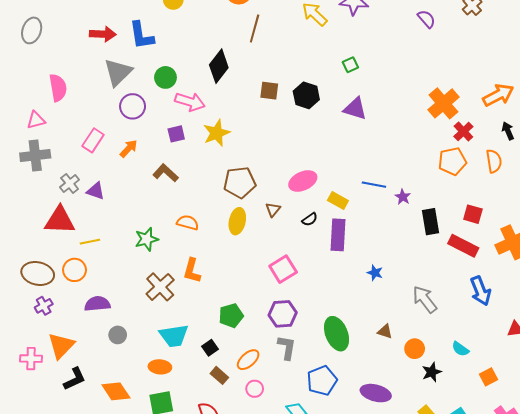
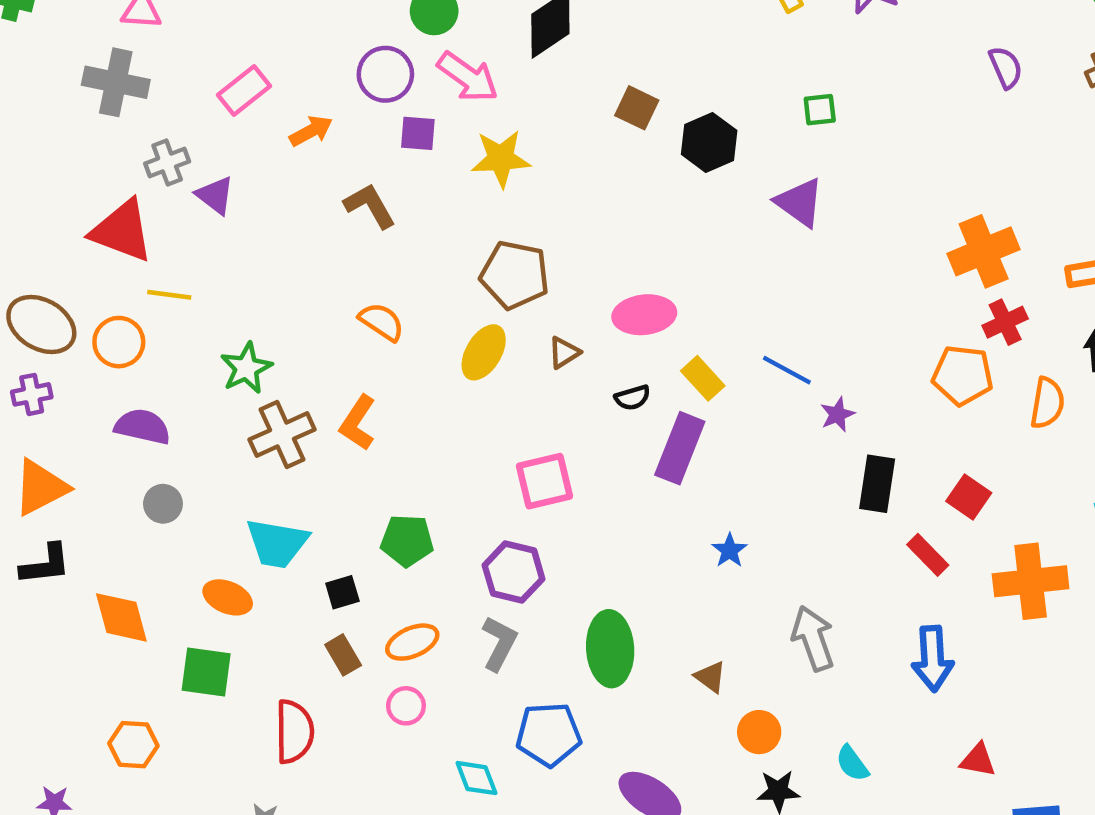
purple circle: (133, 106) -> (385, 74), moved
green star: (147, 239) -> (246, 368), moved, turned -30
red rectangle: (463, 246) -> (928, 555), size x0.7

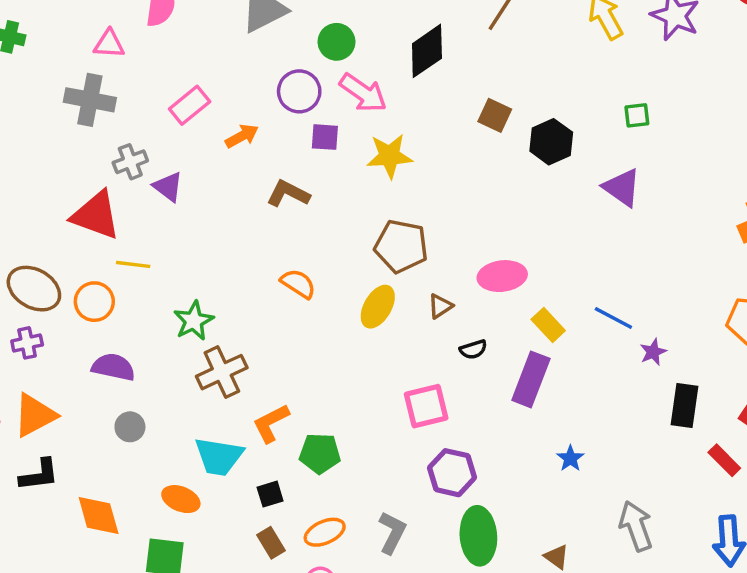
brown L-shape: (370, 206) -> (288, 194), turned -33
black semicircle: (632, 398) -> (473, 349), moved
orange L-shape: (358, 423) -> (271, 423), moved, turned 30
purple hexagon: (514, 572) -> (452, 473), moved

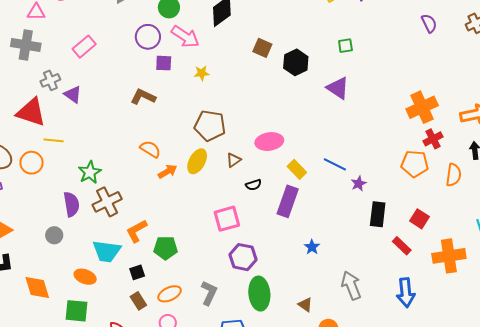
orange arrow: (242, 136) -> (168, 172), moved
yellow star: (389, 156) -> (202, 73), size x0.6
purple semicircle: (113, 367) -> (71, 204), moved, turned 70

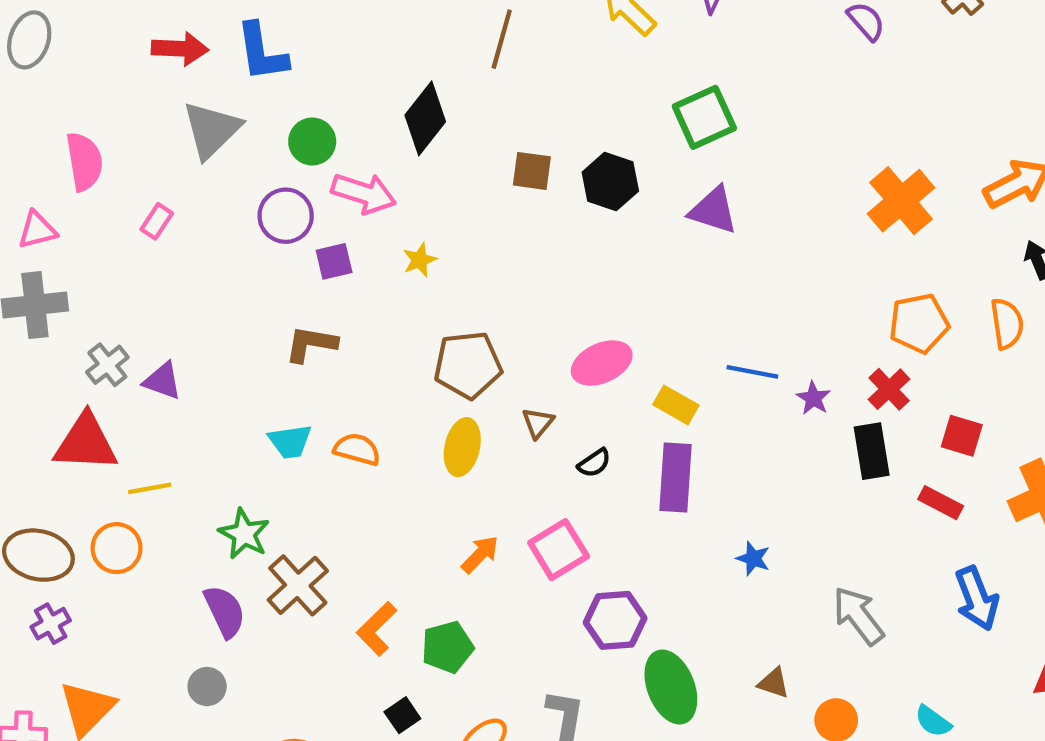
green square: (345, 46) -> (704, 117), size x1.8
pink rectangle: (84, 47) -> (157, 221), moved, size x0.7
red cross: (433, 139) -> (889, 389), moved
orange arrow: (168, 172) -> (480, 554), moved
cyan trapezoid: (107, 251) -> (290, 441), moved, size x0.7

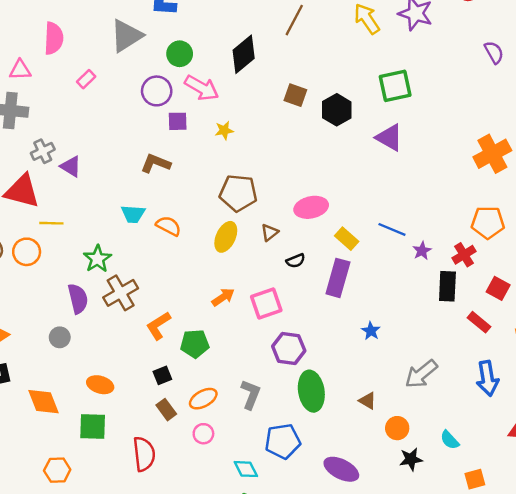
gray arrow: (858, 616) -> (421, 374), turned -104

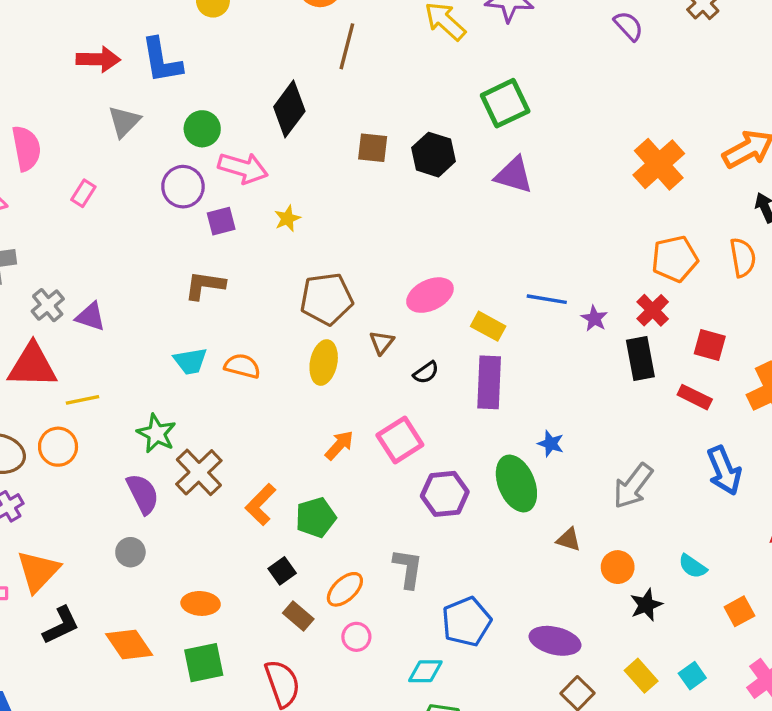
gray triangle: (126, 36) -> (124, 122), size x0.7
green ellipse: (311, 391) -> (516, 483), moved
cyan diamond: (246, 469) -> (425, 671), turned -50

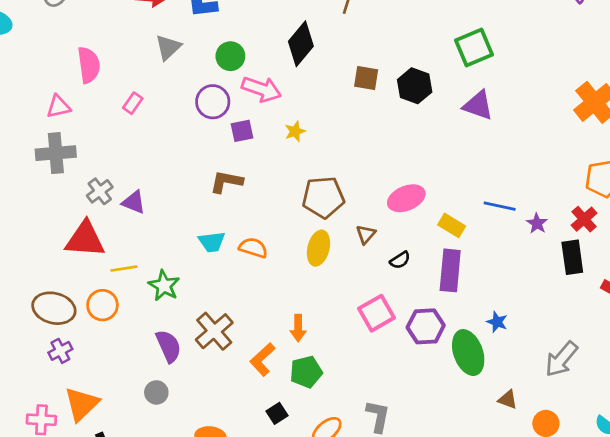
green star: (156, 433) -> (164, 286), moved
orange arrow: (339, 445) -> (298, 328), moved, turned 135
purple hexagon: (445, 494) -> (426, 326), moved

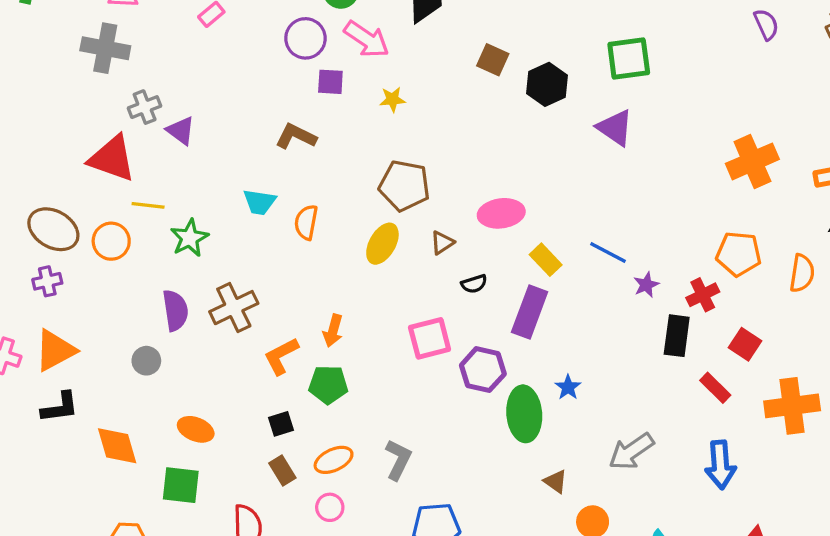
orange semicircle: (253, 248) -> (306, 222), turned -112

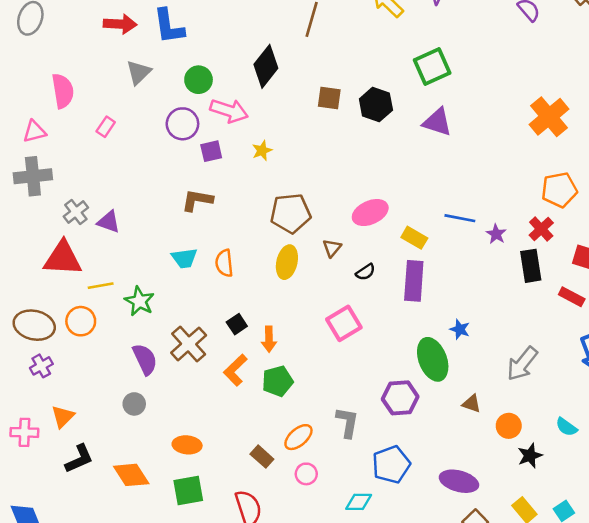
orange triangle: (55, 350) -> (63, 417), size x0.7
purple hexagon: (483, 370) -> (400, 398), moved
black square: (281, 424) -> (237, 324), moved

